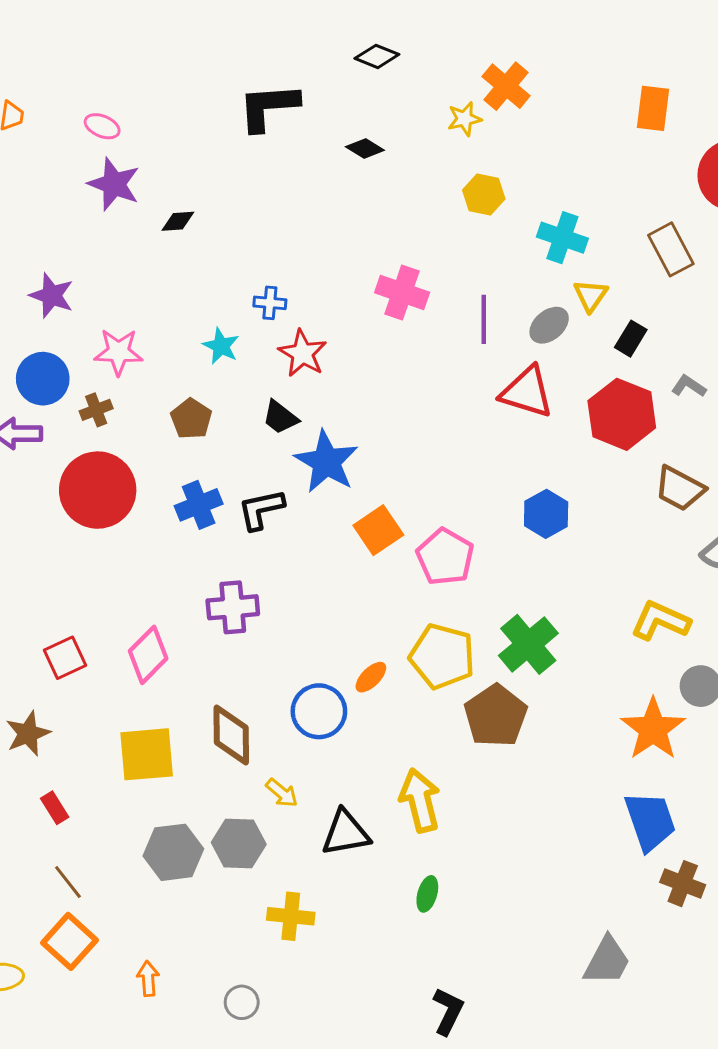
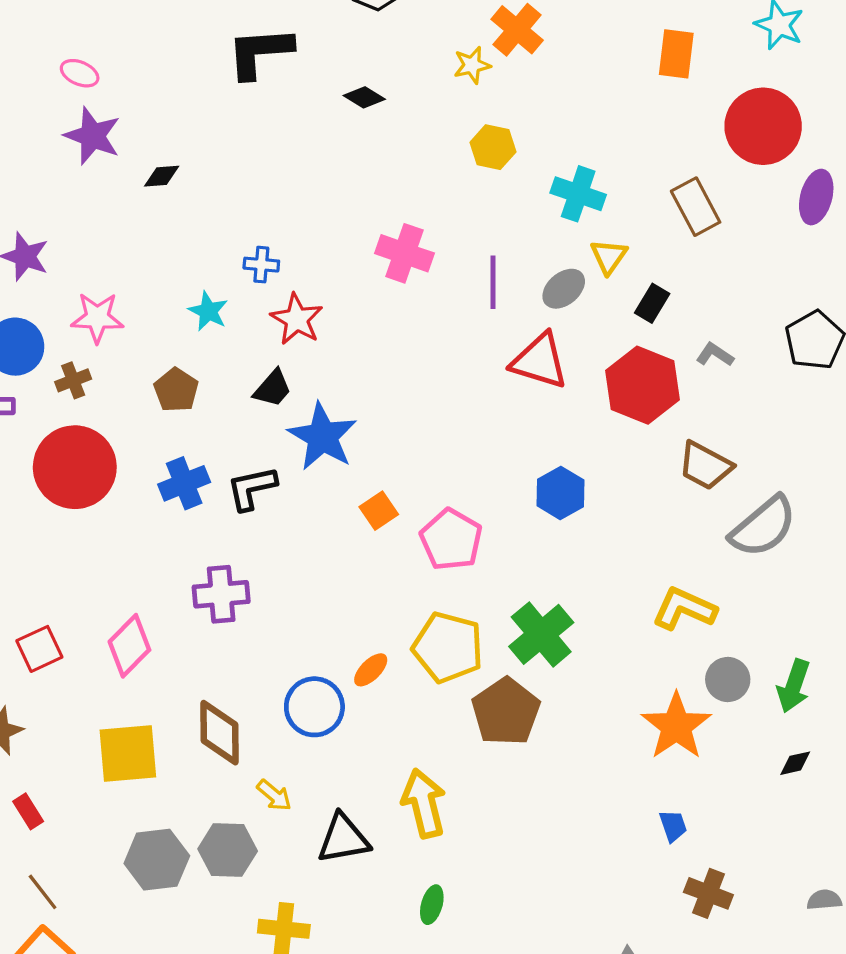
black trapezoid: (280, 417) -> (273, 388), turned -87
orange square: (378, 530) -> (379, 511), size x0.7
blue trapezoid: (650, 821) -> (673, 826), size x0.5

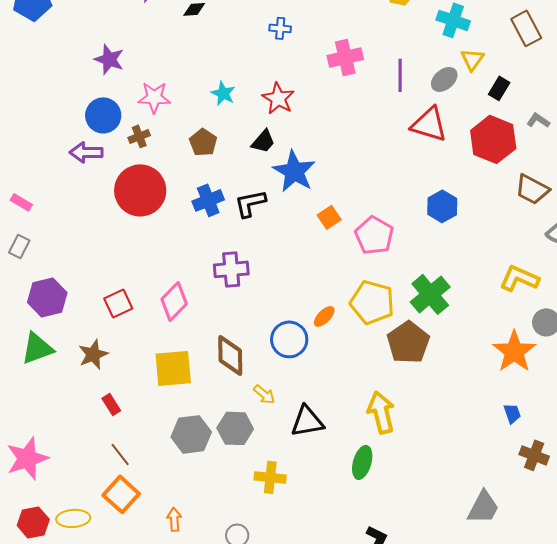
pink cross: (404, 253) -> (345, 57), turned -32
blue cross: (261, 265) -> (280, 28), moved
yellow arrow: (424, 803) -> (381, 412), moved
green ellipse: (432, 905) -> (362, 462), size x1.4

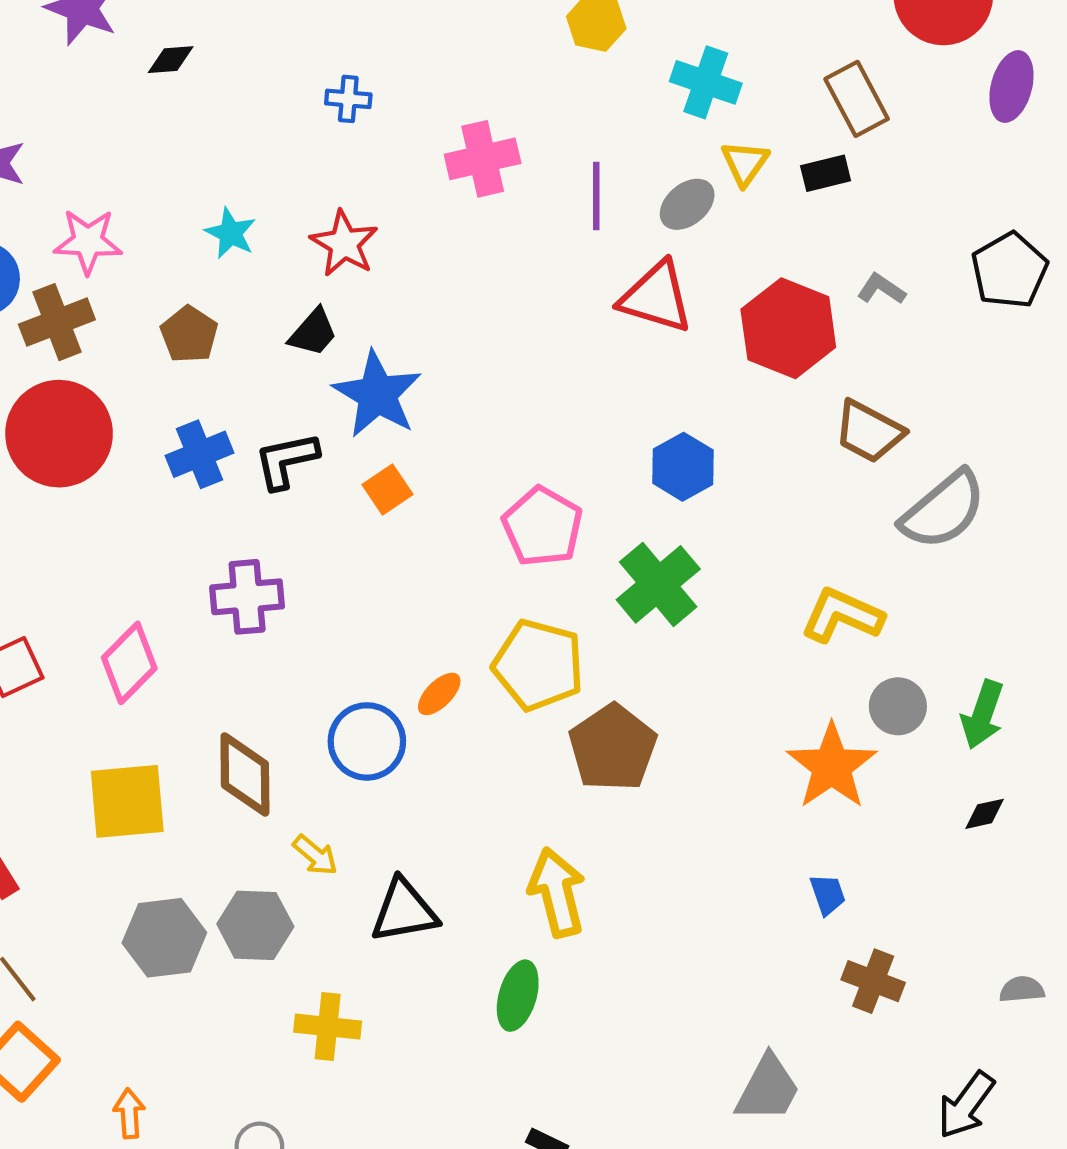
black rectangle: (499, 88) -> (826, 173), moved, turned 45
brown cross: (139, 136) -> (57, 322), size x1.6
orange square: (329, 217) -> (388, 489), moved
green cross: (430, 294) -> (658, 584), moved

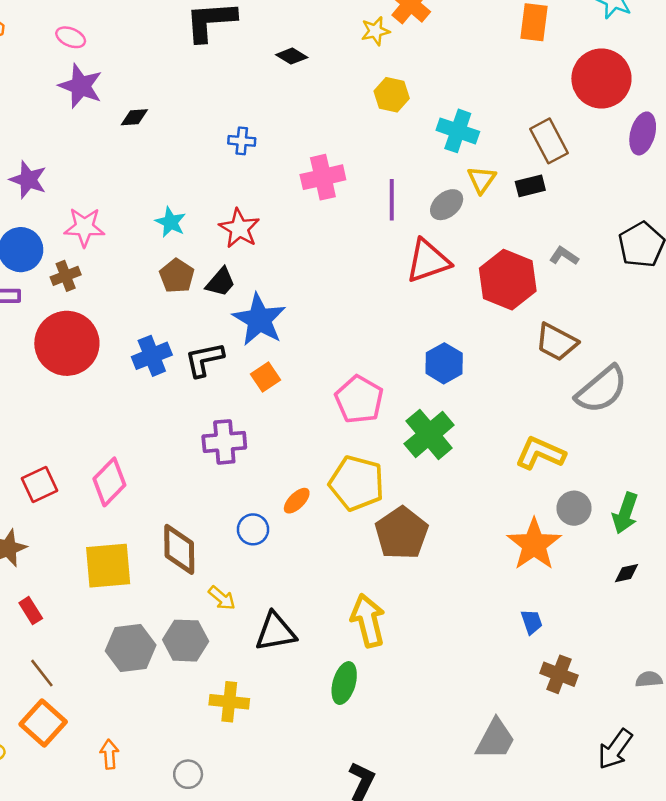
red triangle: (656, 297) -> (428, 261), turned -36
brown cross: (57, 322) -> (66, 276), size x0.7
brown pentagon: (189, 334) -> (177, 276), moved
purple cross: (247, 597) -> (224, 442), moved
blue circle: (367, 741) -> (253, 529), size x0.7

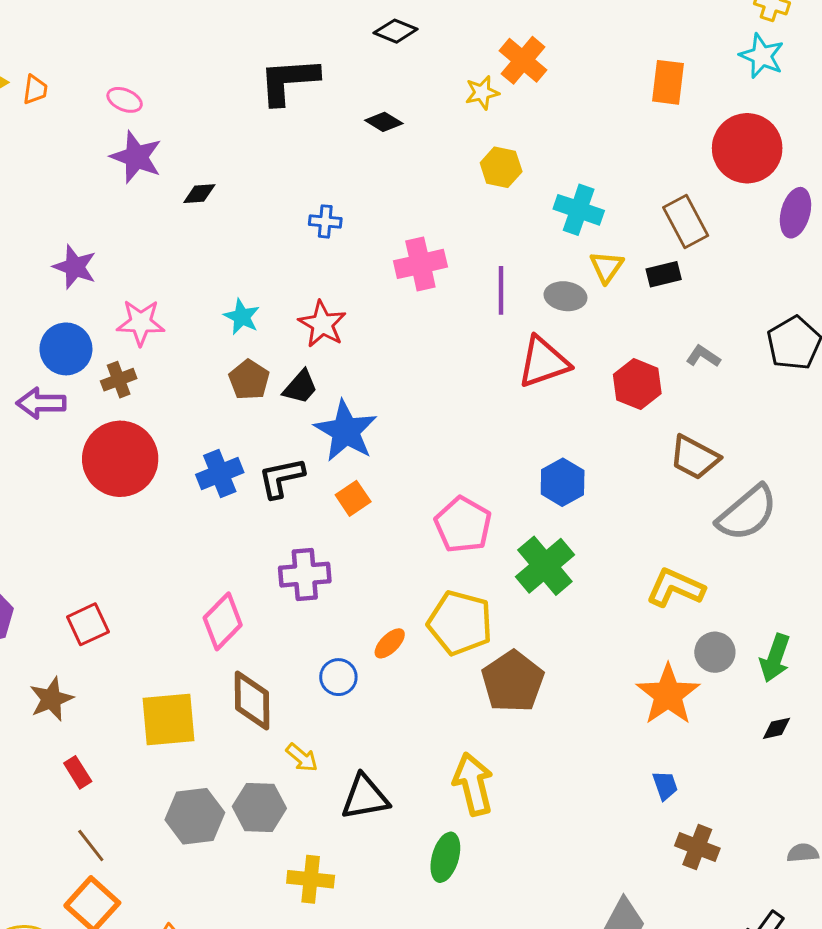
gray ellipse: (447, 205) -> (565, 296), turned 48
red hexagon: (508, 280) -> (637, 384), size x0.7
pink diamond: (109, 482) -> (223, 621), moved

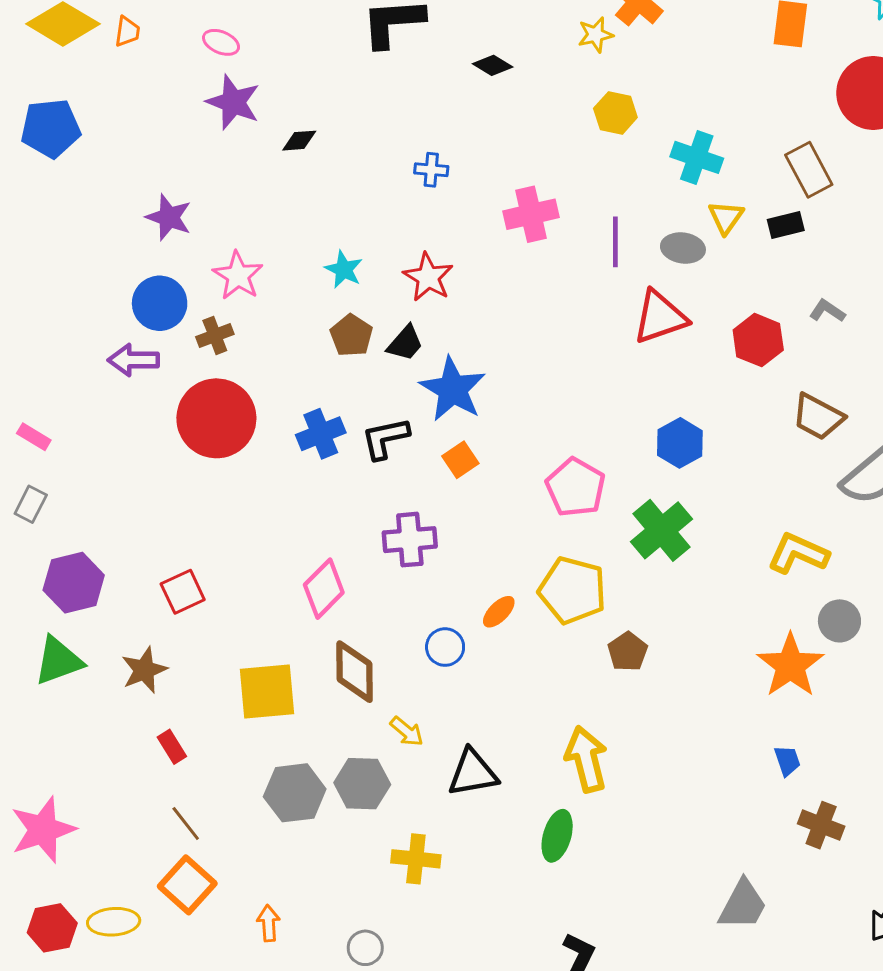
pink star: (141, 323) -> (238, 276), turned 30
brown pentagon: (513, 681) -> (628, 652), size x0.6

